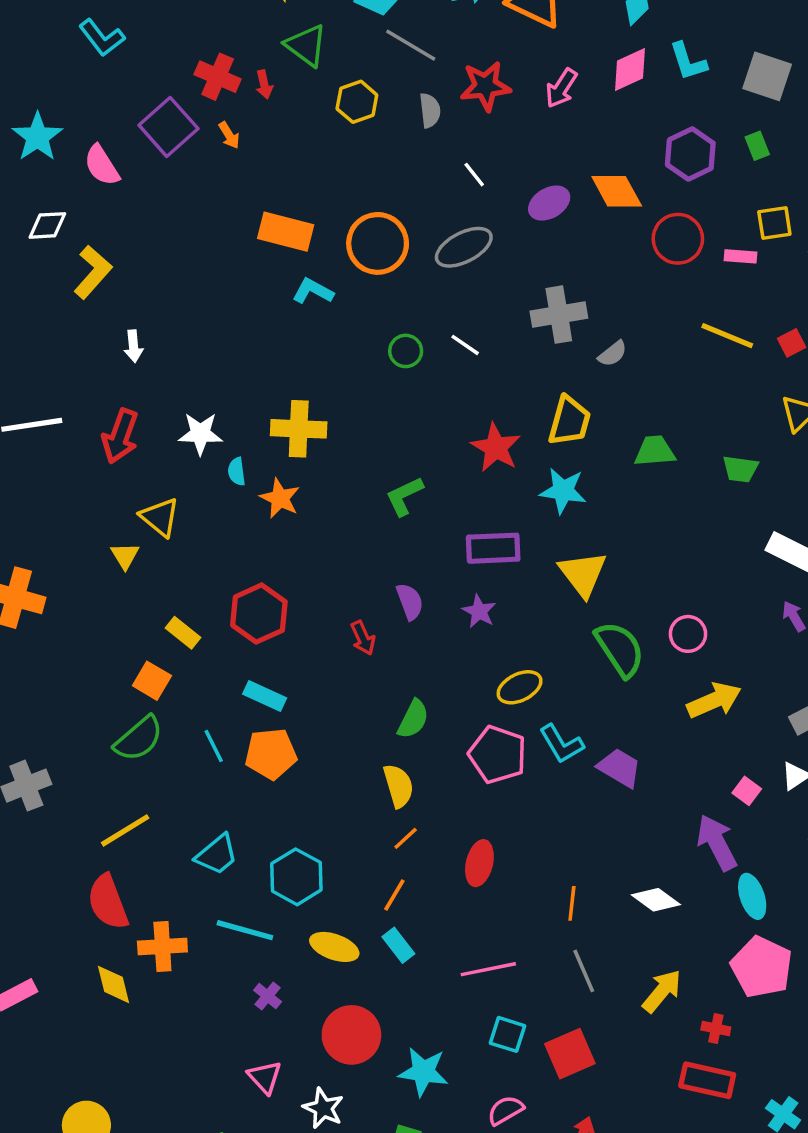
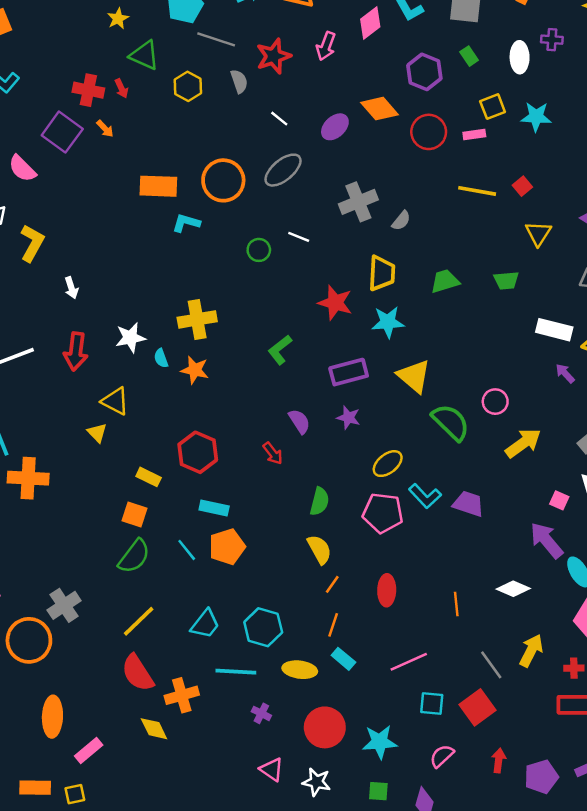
gray line: (584, 971) -> (491, 665), moved

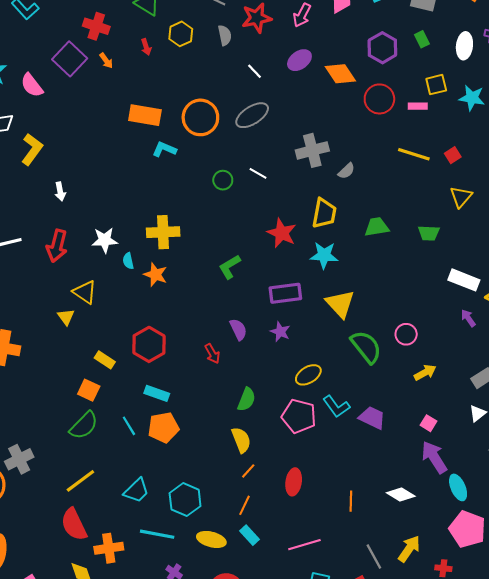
red arrow: (121, 88) -> (146, 47), moved
purple ellipse: (335, 127) -> (299, 60), moved
yellow arrow: (523, 443) -> (425, 372), size x0.7
pink square: (559, 500) -> (428, 423), moved

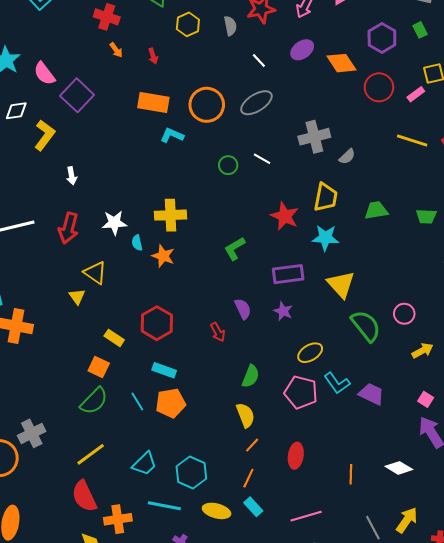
red arrow: (146, 47) -> (153, 56), moved
purple square: (70, 59) -> (77, 95), moved
pink rectangle: (418, 106) -> (416, 94), turned -36

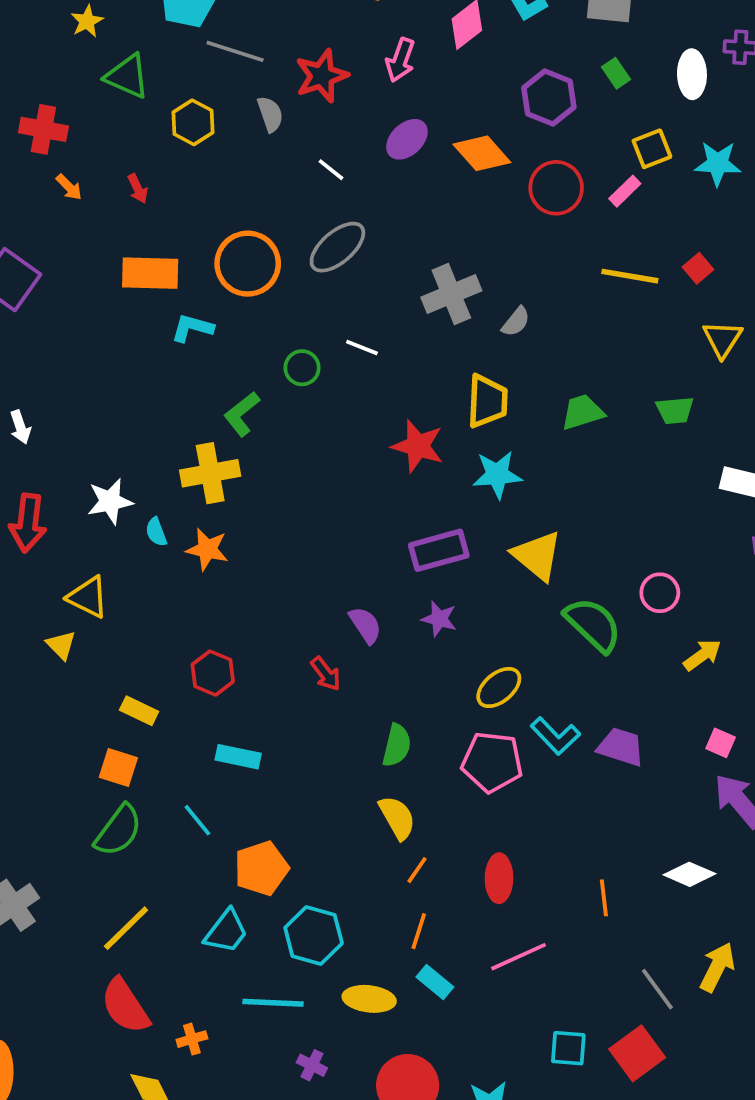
green L-shape: (235, 249) -> (242, 414), moved
red hexagon: (157, 323) -> (213, 673), size x0.7
orange pentagon: (171, 403) -> (261, 868), moved
pink line: (306, 516) -> (518, 957), moved
orange cross: (118, 519) -> (192, 1039), size x0.6

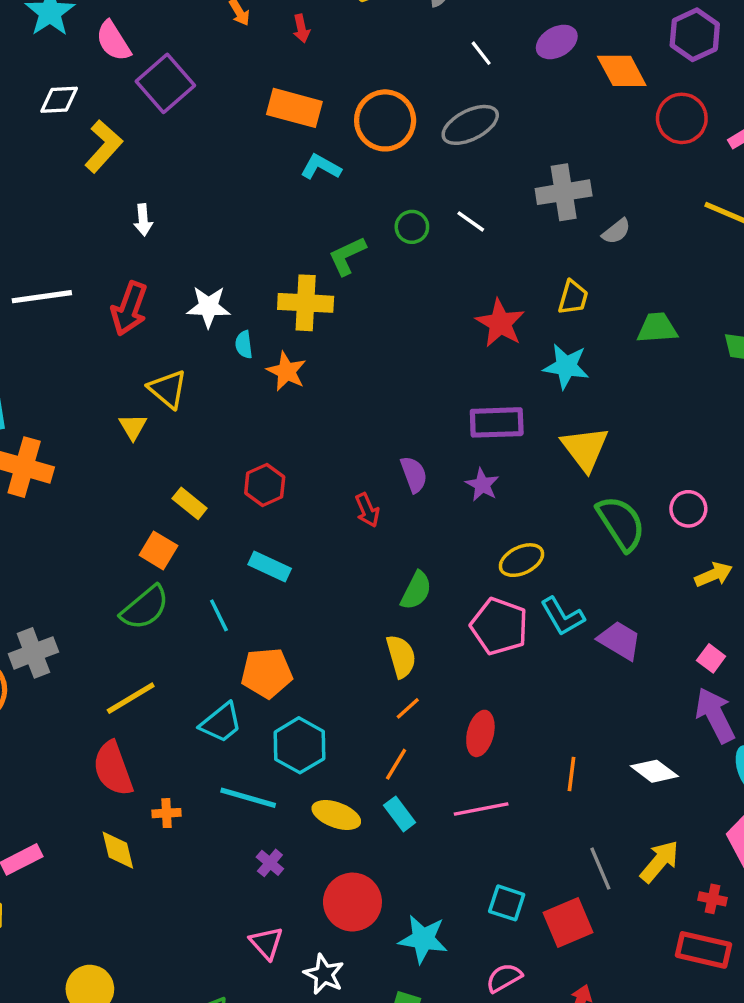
yellow trapezoid: (487, 401) -> (573, 297), size x0.7

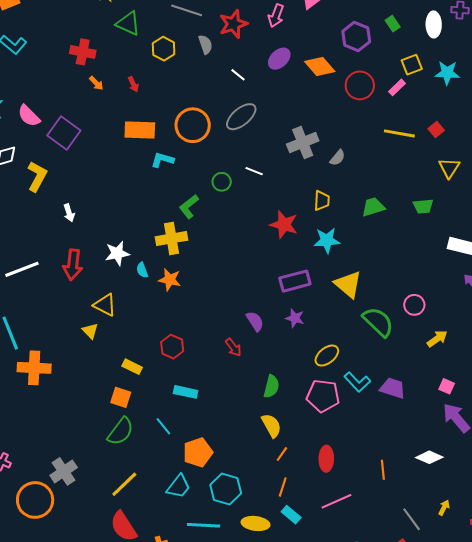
yellow arrow: (659, 861) -> (444, 508), size x0.6

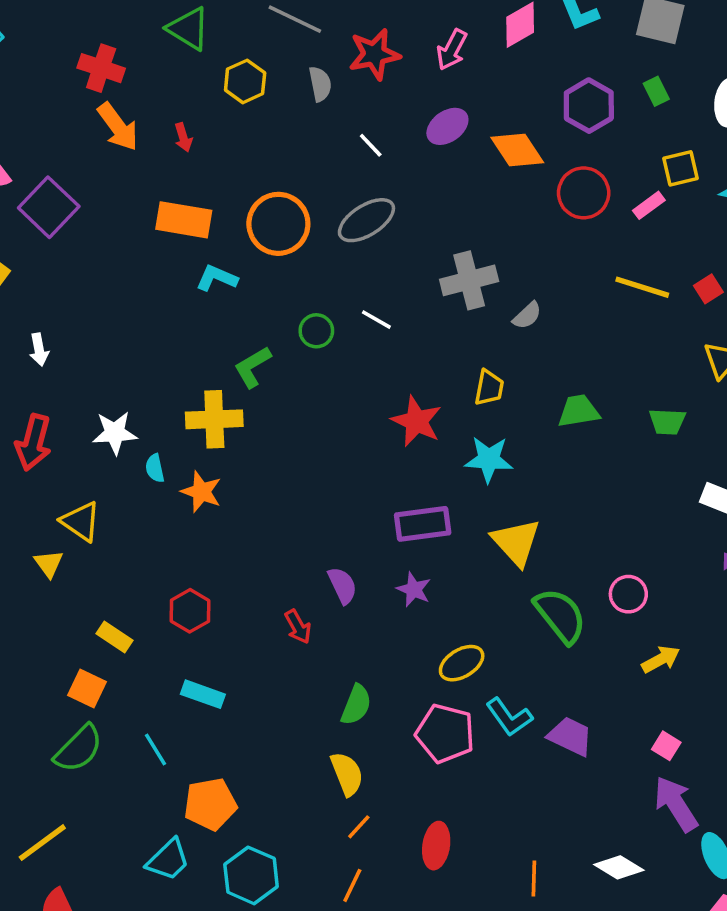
orange arrow: (96, 83) -> (118, 127), size x1.8
yellow line: (124, 484) -> (42, 843), moved

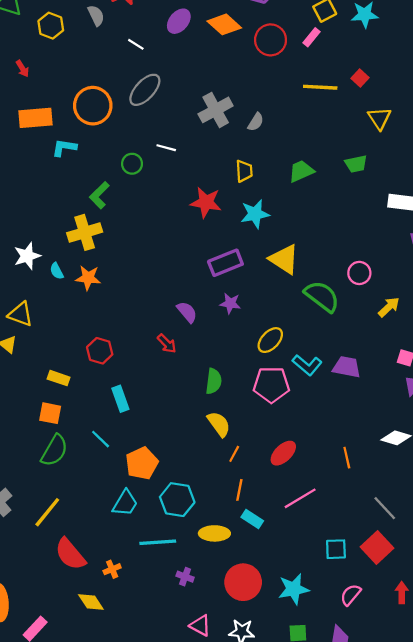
cyan rectangle: (203, 694) -> (120, 399), turned 65
red ellipse: (436, 846) -> (283, 453), turned 52

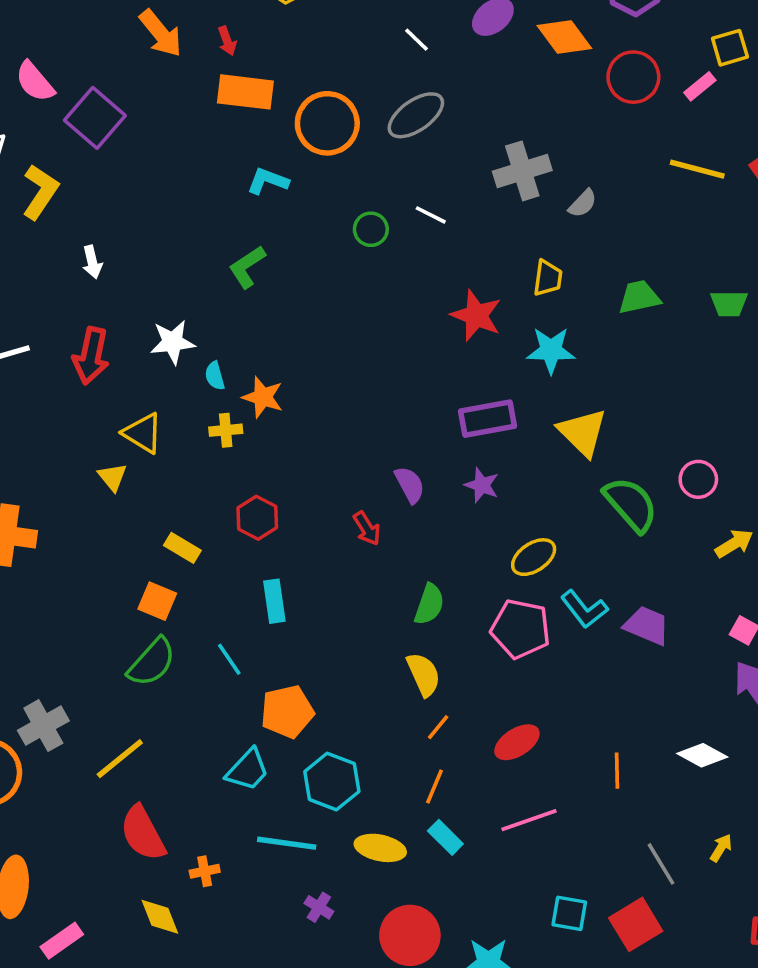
orange rectangle: (36, 118) -> (245, 92), moved
green L-shape: (99, 195) -> (247, 267), moved
yellow cross: (85, 232) -> (226, 430), moved, size x0.6

